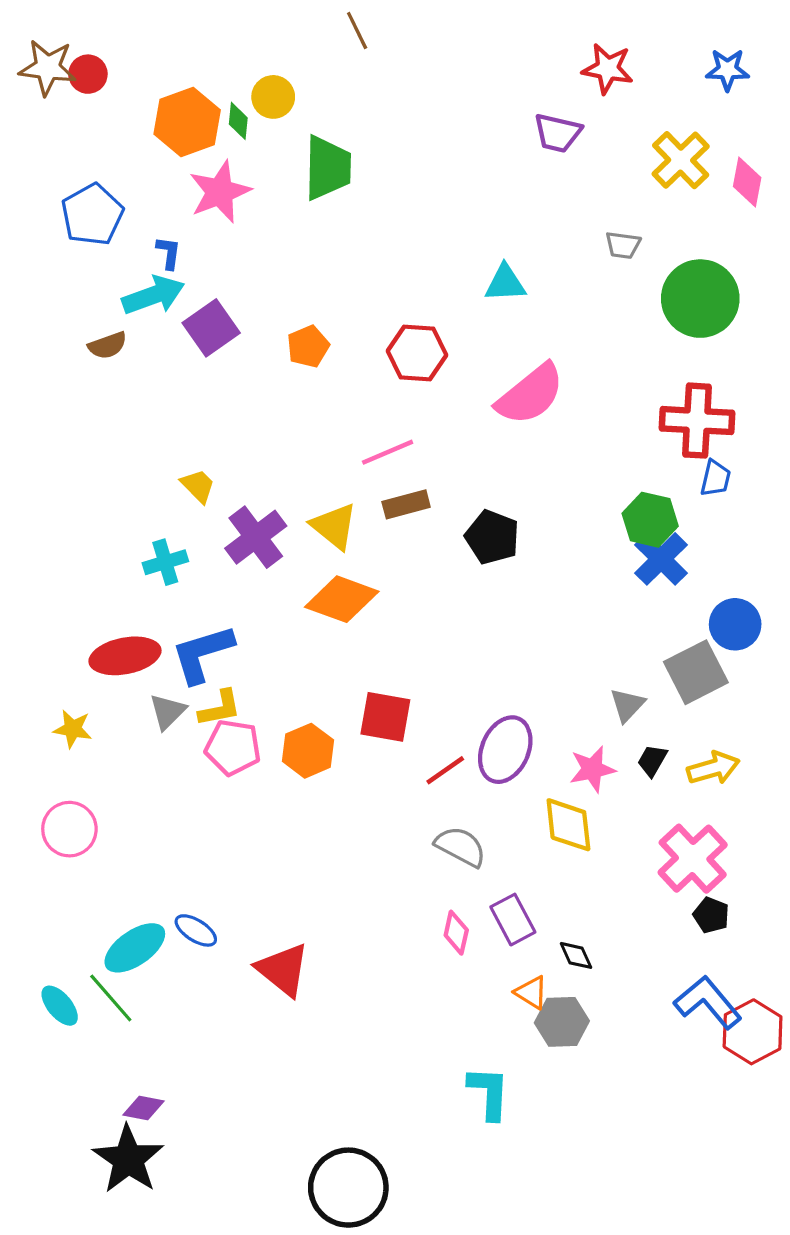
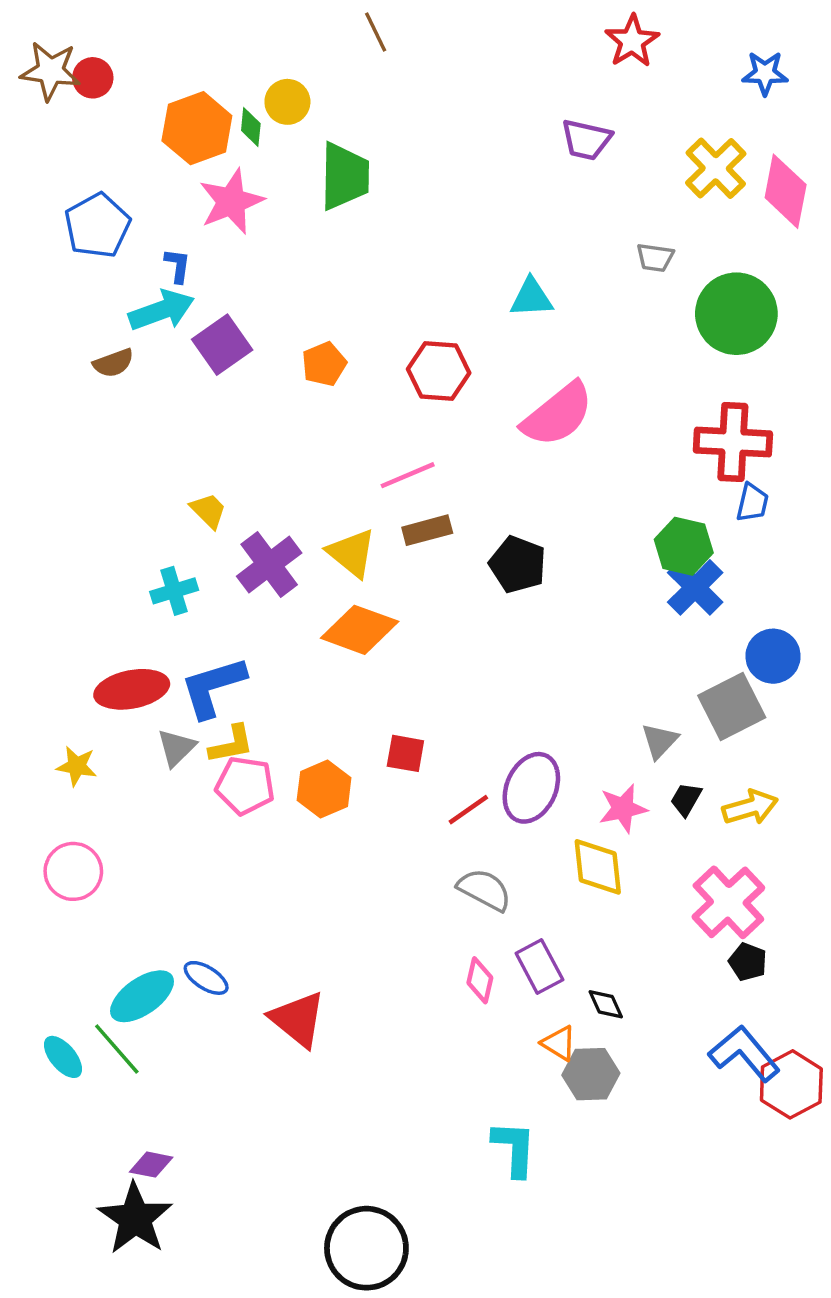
red star: (608, 69) -> (632, 41), moved, turned 30
pink diamond: (747, 182) -> (786, 191), size x1.4
red square: (385, 717) -> (405, 753), size x0.7

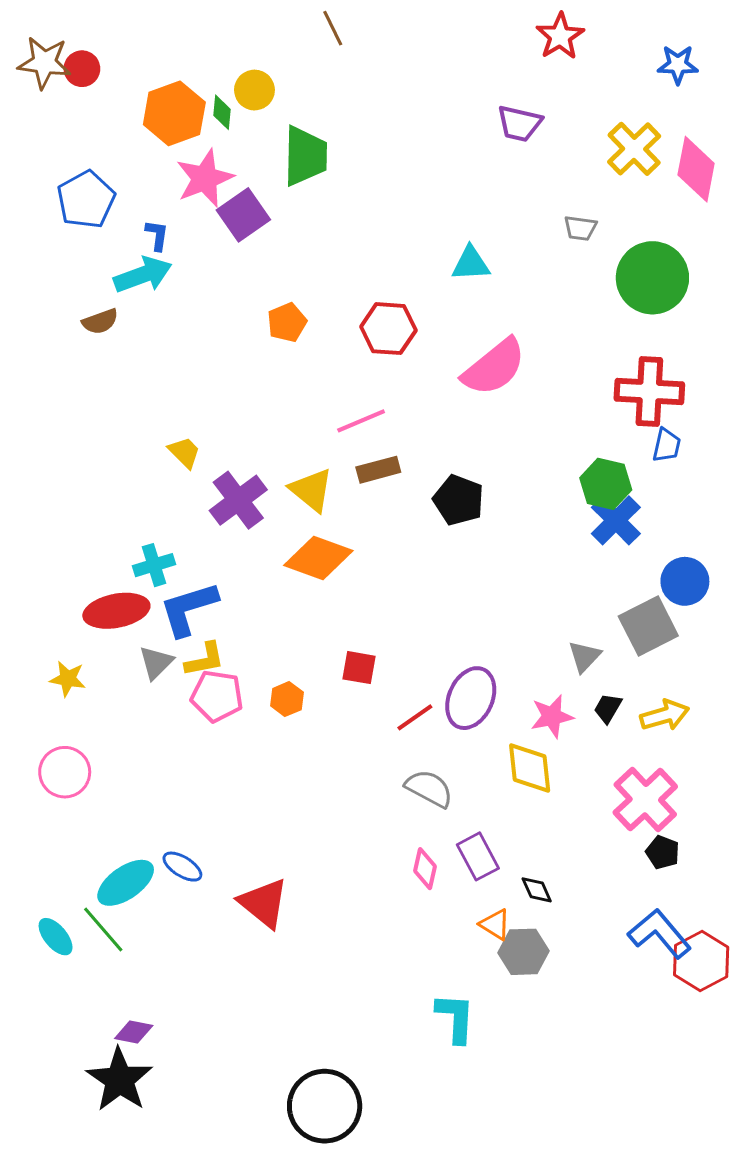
purple square: (222, 345) -> (243, 215), moved
cyan cross: (174, 591) -> (154, 565), moved
orange hexagon: (324, 789) -> (287, 699), size x0.7

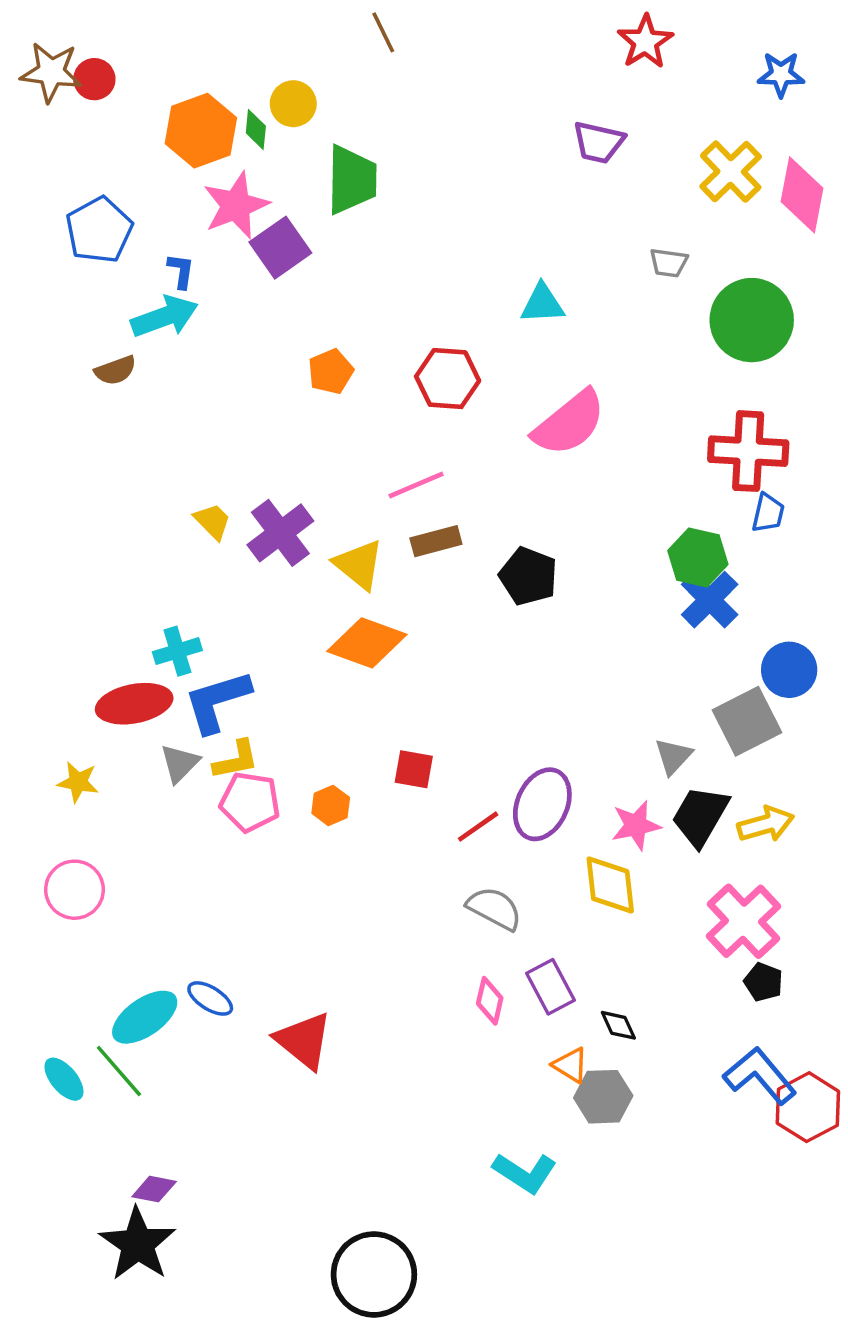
purple cross: (238, 500) -> (280, 533), moved
black trapezoid: (608, 708) -> (700, 816), size x1.8
cyan L-shape: (455, 1018) -> (525, 1173), turned 120

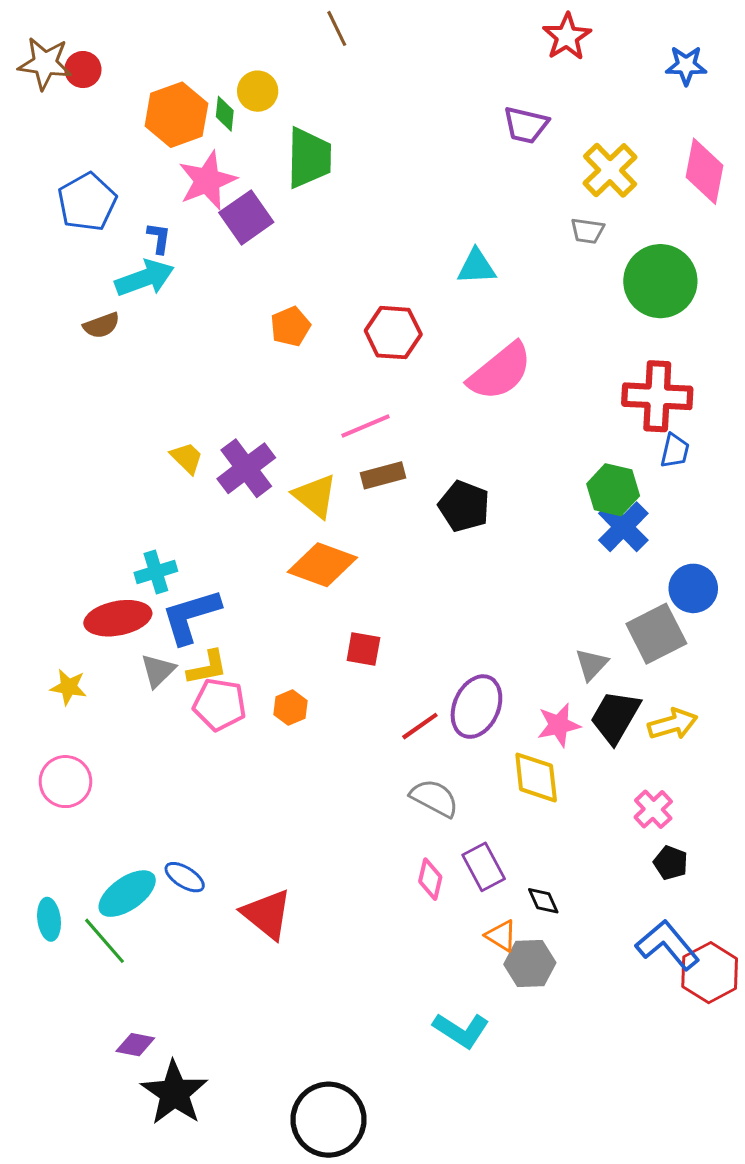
yellow cross: (731, 172) -> (610, 170), moved
red square: (414, 769) -> (363, 649), moved
pink cross: (744, 921) -> (653, 809), size x0.6
cyan ellipse: (64, 1079) -> (49, 919), moved, turned 33
black star: (138, 1244) -> (174, 1093), moved

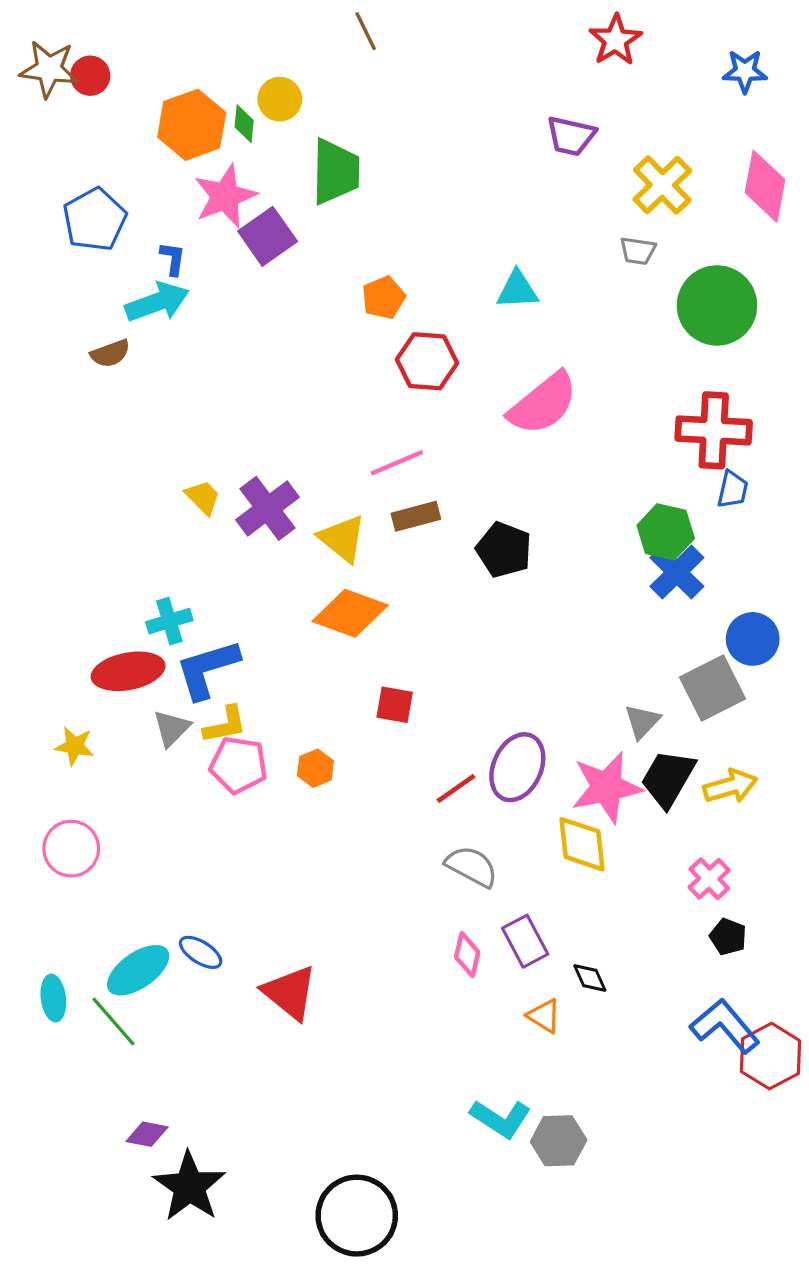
orange pentagon: (290, 326) -> (384, 298), moved
pink star: (559, 725) -> (607, 787), size x1.5
gray hexagon: (530, 963) -> (559, 1141), moved

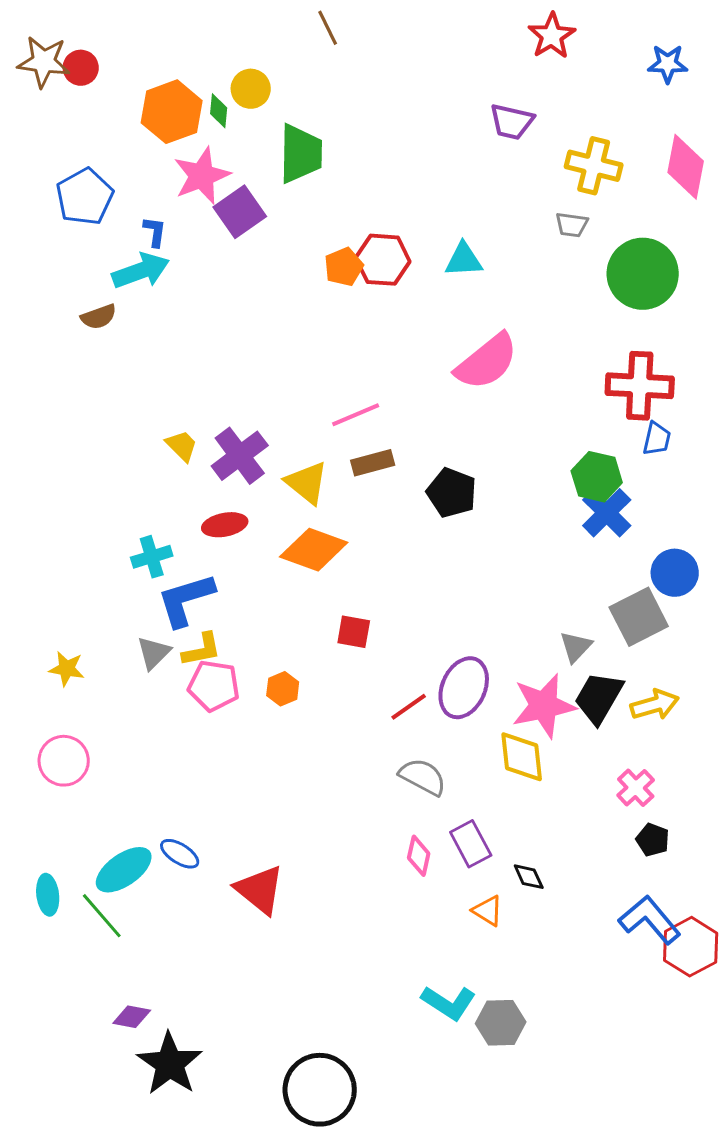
yellow cross: (662, 185) -> (594, 166), turned -32
red hexagon: (427, 361) -> (383, 260), moved
red ellipse: (128, 671) -> (225, 525), moved, size x0.7

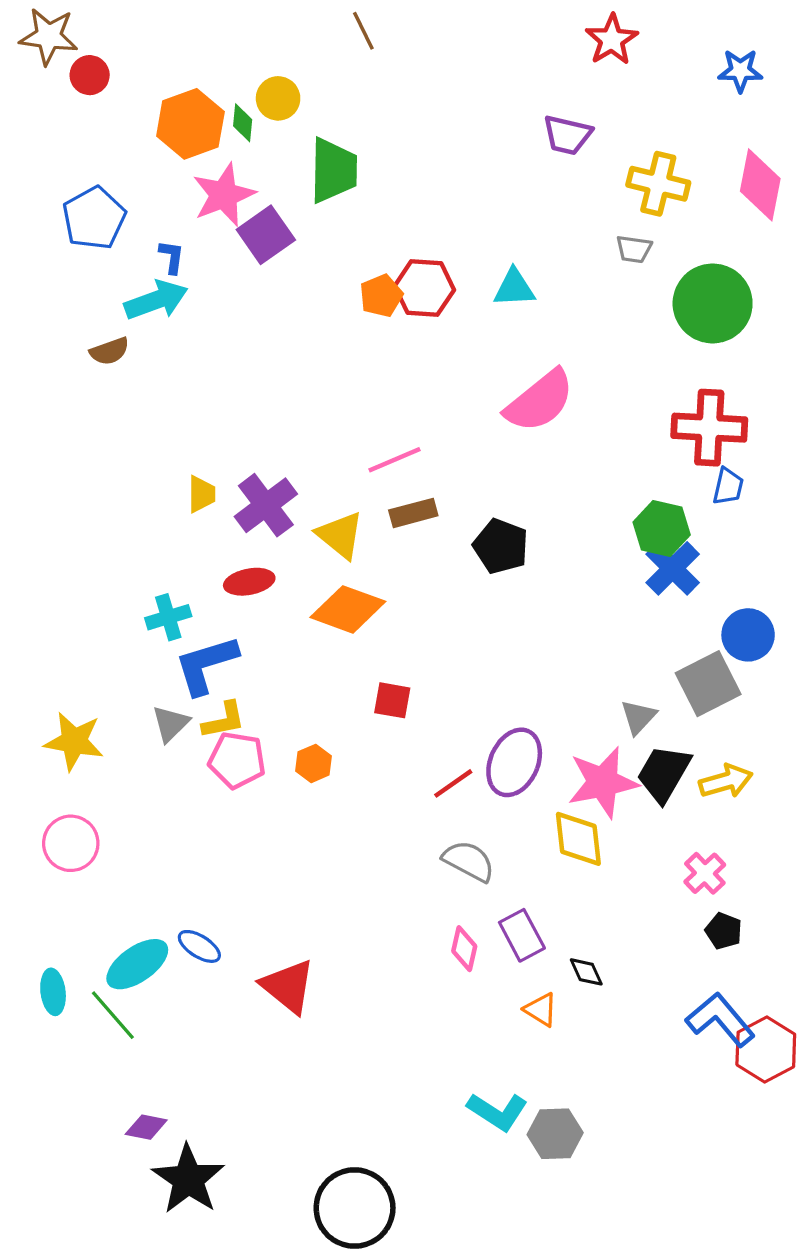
brown star: (44, 62) -> (49, 36), moved
yellow trapezoid: (182, 446) -> (202, 494), turned 45
yellow star: (67, 669) -> (74, 741), size x1.5

